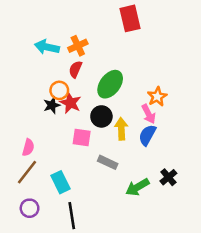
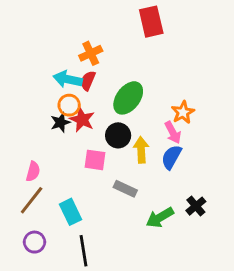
cyan arrow: (47, 47) -> (68, 79), moved

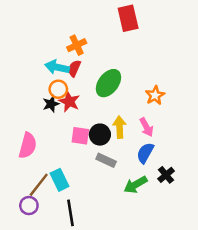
pink arrow: (173, 133) -> (146, 127), moved
black circle: (118, 135) -> (100, 135), moved
blue semicircle: (171, 157) -> (145, 153), moved
pink semicircle: (33, 171) -> (28, 146), size x1.5
brown line: (32, 200) -> (39, 185), moved

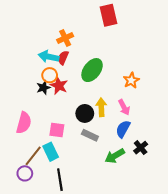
pink square: (80, 136) -> (57, 130), moved

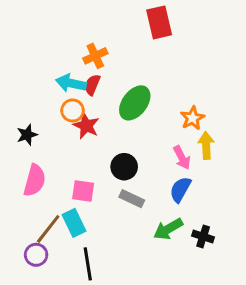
black star: (43, 88) -> (27, 135), moved
yellow arrow: (101, 107) -> (206, 145), moved
black cross: (141, 148) -> (203, 237), moved, turned -32

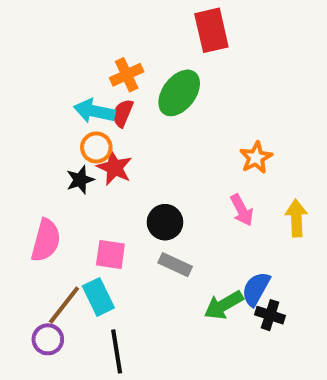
green ellipse: (135, 103) -> (179, 93), moved
black star: (27, 135) -> (80, 180), moved
yellow arrow: (206, 145) -> (296, 218), moved
blue semicircle: (180, 189) -> (256, 289), moved

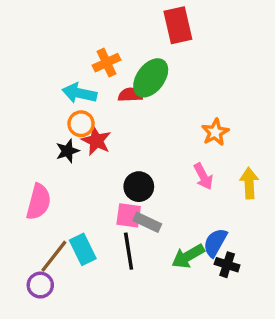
red semicircle: (123, 113) -> (130, 95), moved, turned 65
pink square: (110, 255) -> (129, 215), moved
black line: (117, 351) -> (129, 251), moved

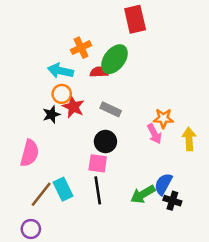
orange star: (215, 132) -> (163, 118), moved, turned 30
gray rectangle: (147, 222) -> (111, 109), moved
purple circle: (40, 285) -> (31, 229), moved

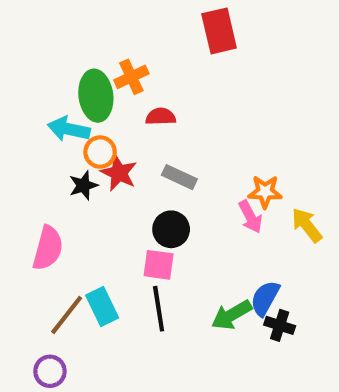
green ellipse: (114, 59) -> (96, 96), moved, turned -44
cyan arrow: (60, 71) -> (69, 129), moved
yellow arrow: (189, 139) -> (307, 225), turned -35

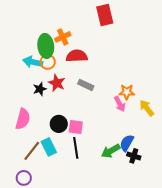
red semicircle: (161, 117) -> (77, 56), size x1.5
orange circle: (100, 152) -> (48, 62), moved
black circle: (171, 229) -> (59, 124), moved

